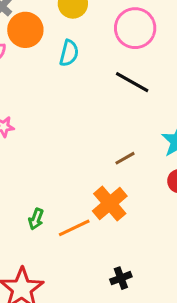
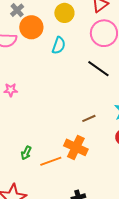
orange cross: (110, 204) -> (76, 147), turned -30

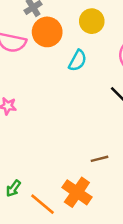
orange line: (51, 161) -> (42, 204), turned 50

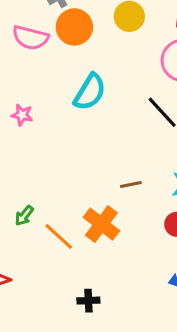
cyan semicircle: (78, 61) -> (90, 92), moved, size x1.4

